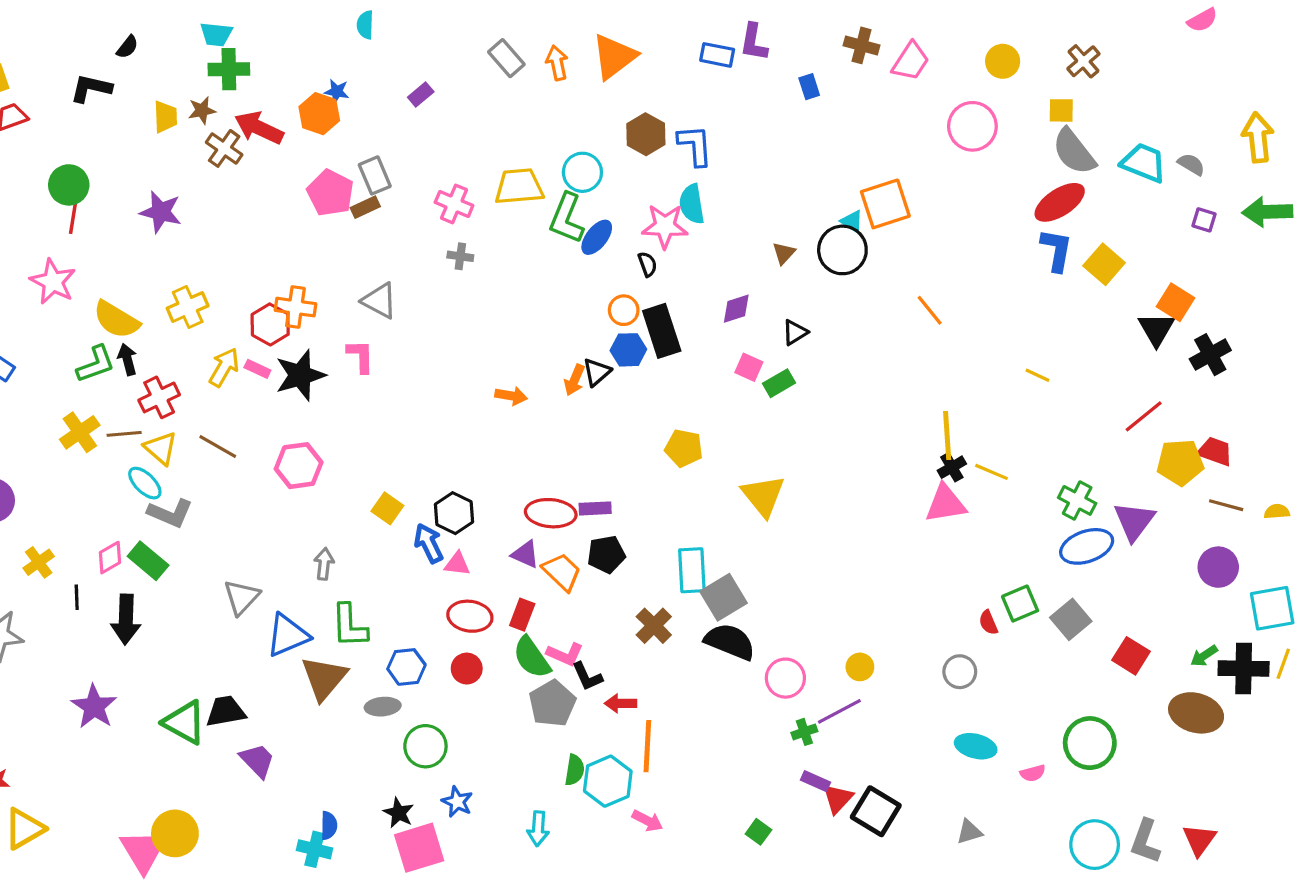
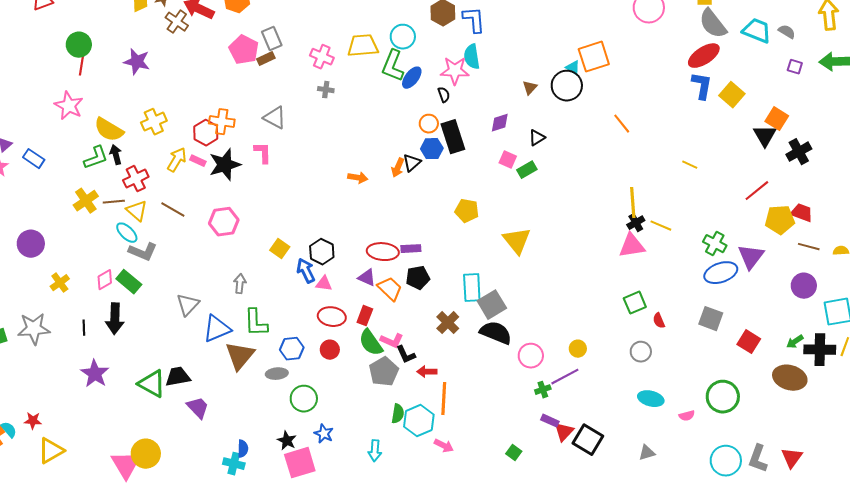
black line: (77, 597) -> (84, 328), moved
green square: (1020, 604) -> (635, 303), moved
gray square: (1071, 619) -> (711, 319), turned -30

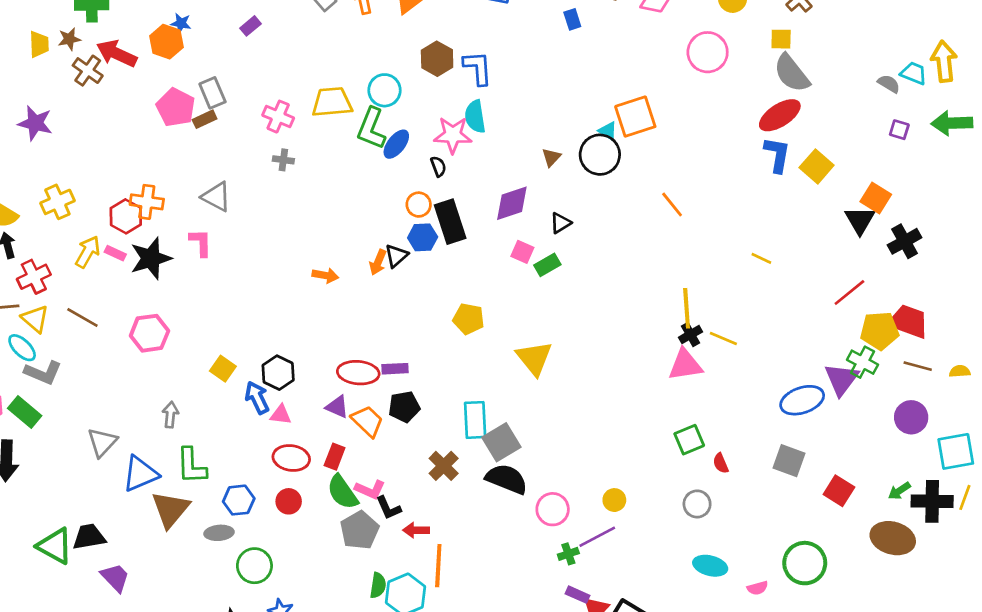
cyan trapezoid: (757, 31) -> (914, 73), moved, size x0.7
purple diamond: (500, 123) -> (512, 203), size x1.4
red trapezoid: (802, 213) -> (908, 321), size x1.4
green cross: (715, 244) -> (863, 362), moved

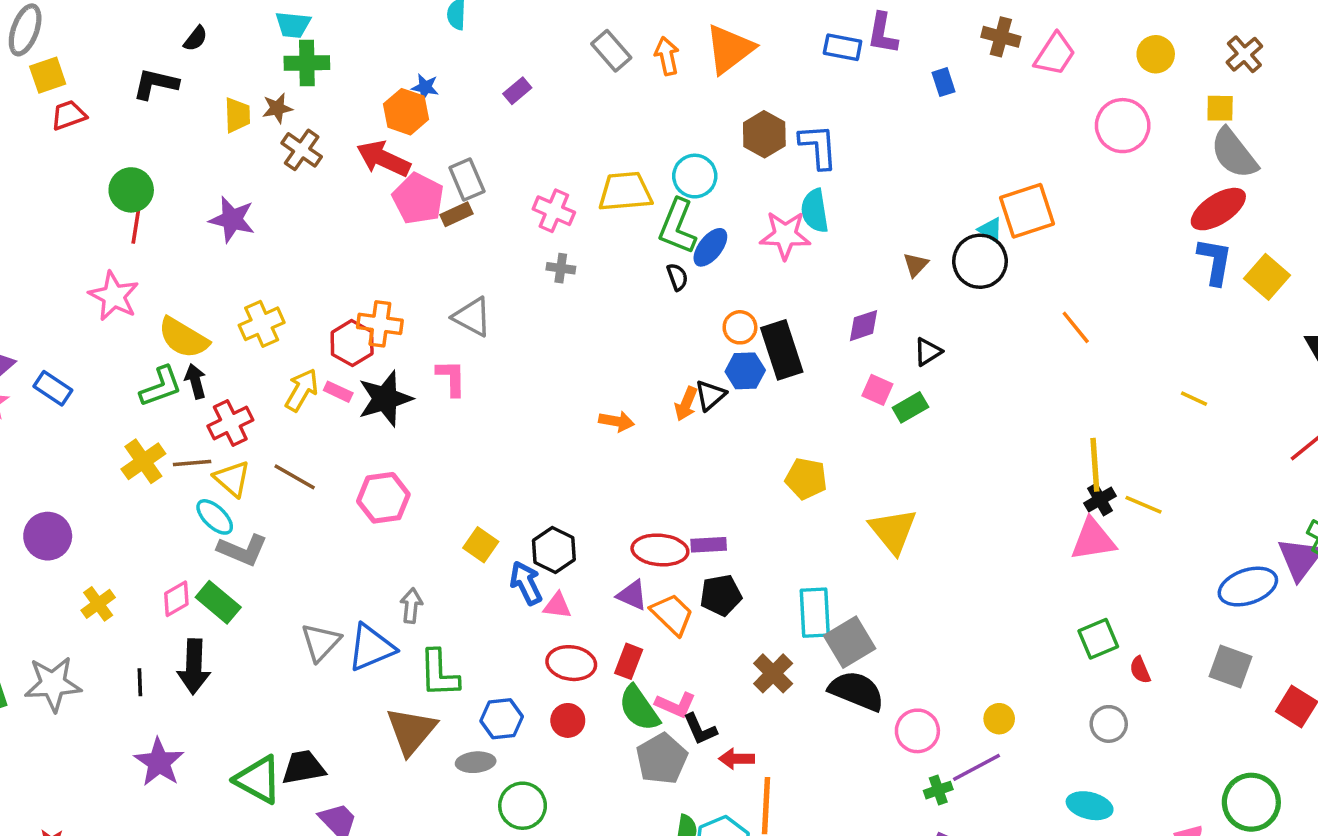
red arrow: (117, 54) -> (383, 159), moved
black semicircle: (438, 166) -> (677, 277), moved
purple diamond: (512, 203) -> (863, 326), size x0.7
blue triangle: (140, 474) -> (371, 647), moved
cyan ellipse: (710, 566) -> (1090, 806), moved

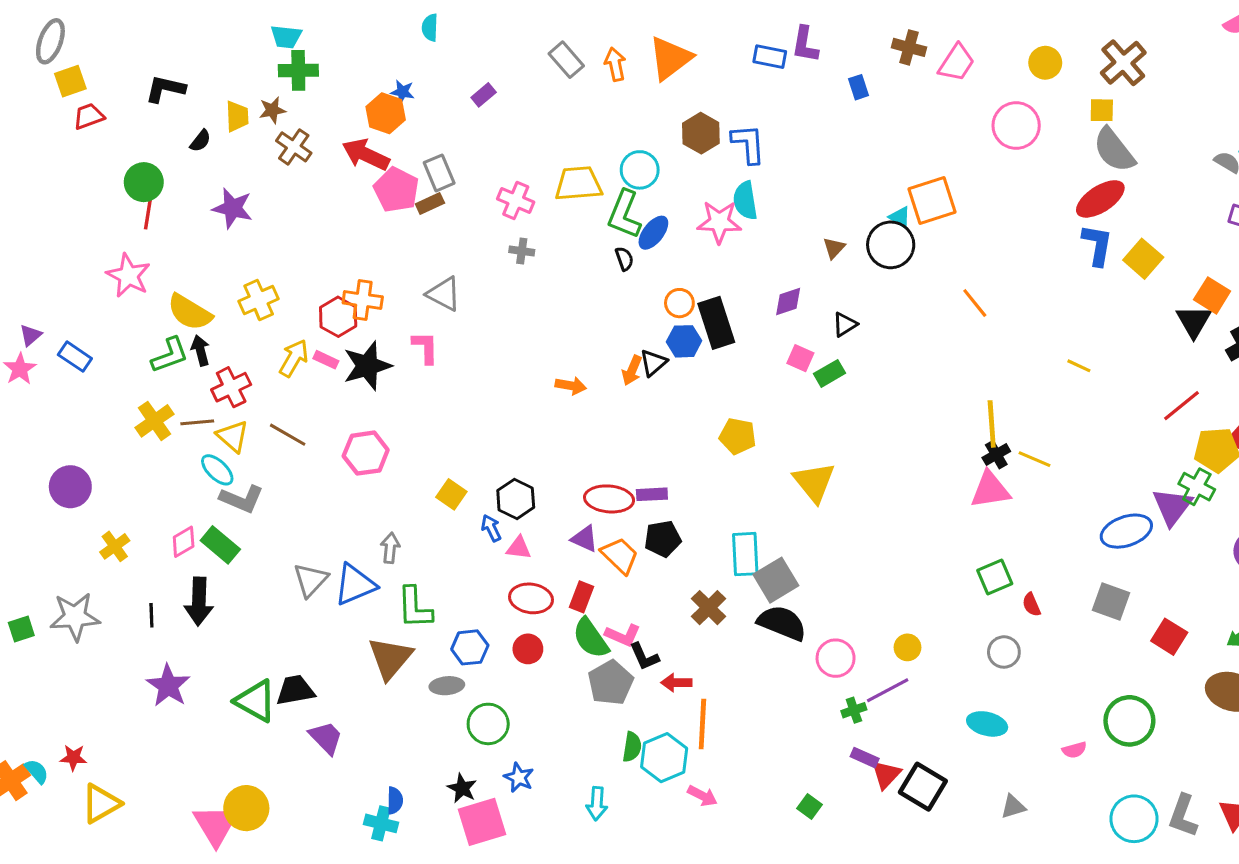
black semicircle: (196, 39) -> (200, 141), moved
brown cross: (1244, 54) -> (1123, 63), size x1.4
blue arrow: (526, 583) -> (491, 528), size x0.7

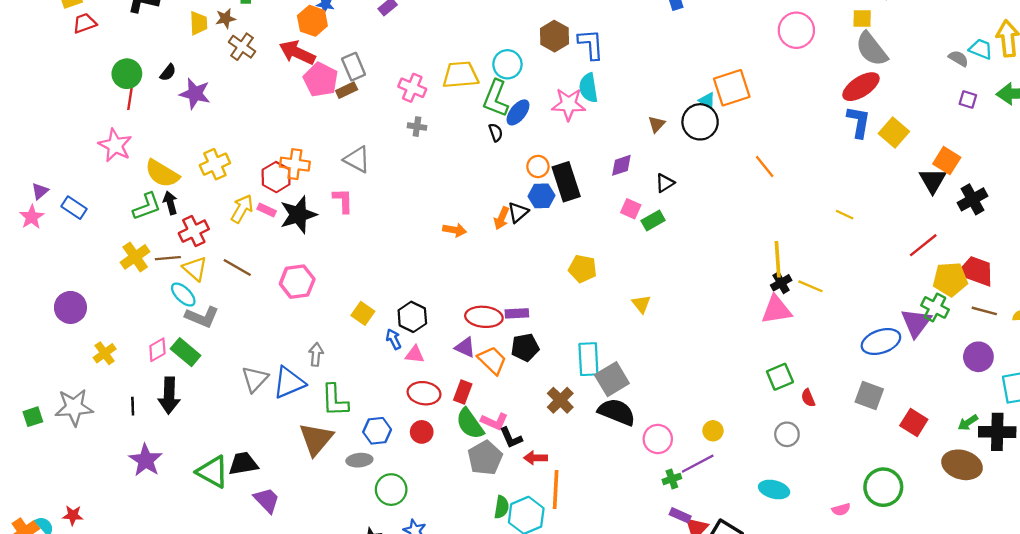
black semicircle: (200, 141) -> (168, 73), moved
yellow triangle: (814, 482) -> (641, 304), size x0.6

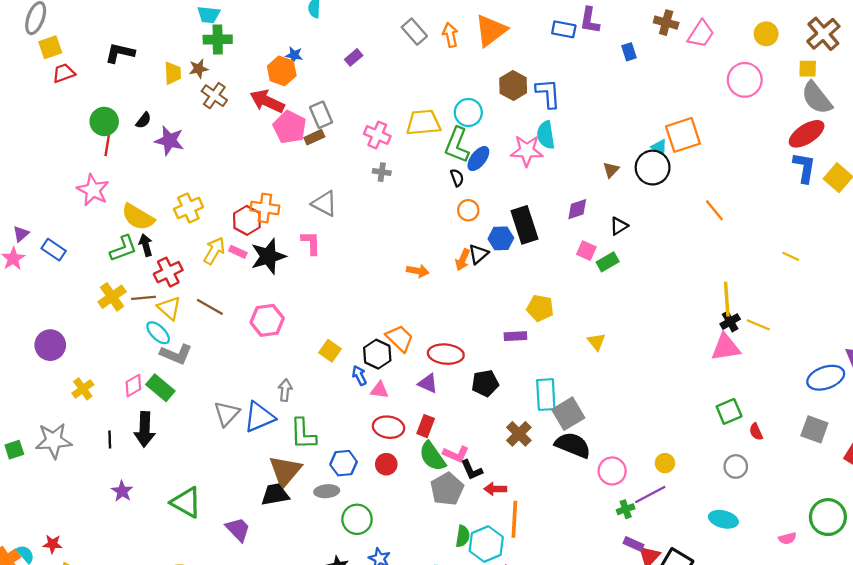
orange circle: (538, 166) -> (468, 210), moved
purple rectangle: (517, 313) -> (515, 336), moved
orange trapezoid: (492, 360) -> (400, 338), moved
purple star: (146, 460) -> (122, 491), size x0.7
black trapezoid: (243, 464) -> (275, 495), moved

